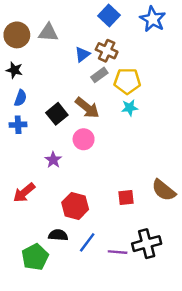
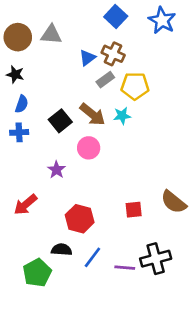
cyan star: (130, 108) -> (122, 116), moved

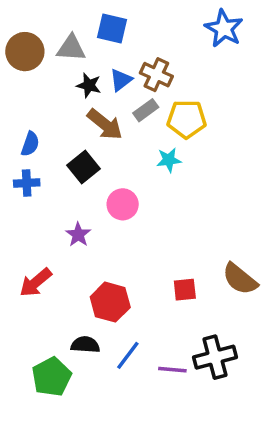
blue square: (116, 17) -> (112, 28), moved, turned -30
black star: (15, 74) -> (89, 85), moved
brown arrow: (92, 114) -> (105, 124), moved

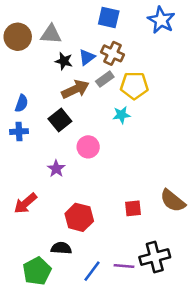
blue square: (112, 28) -> (109, 18), moved
brown arrow: (105, 124) -> (75, 89), turned -64
blue line: (128, 355) -> (92, 271), moved

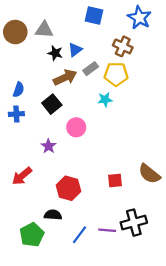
brown cross: (112, 53) -> (123, 46), moved

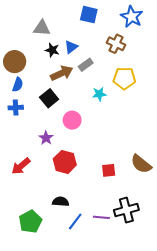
brown circle: (15, 32) -> (15, 62), moved
yellow pentagon: (116, 74) -> (124, 78), moved
red hexagon: (68, 188) -> (65, 162), moved
black semicircle: (53, 215) -> (61, 202), moved

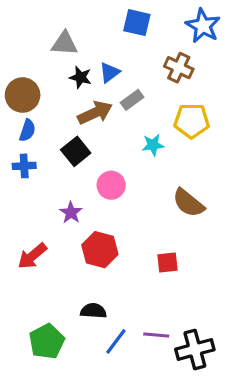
brown semicircle: (141, 164) -> (188, 203), moved
black cross: (126, 210) -> (195, 349), moved

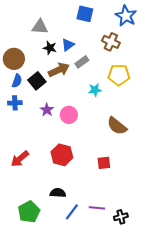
black square: (76, 151) -> (37, 81), moved
purple star: (71, 213) -> (47, 110), moved
black cross: (195, 349) -> (121, 217), size x0.6

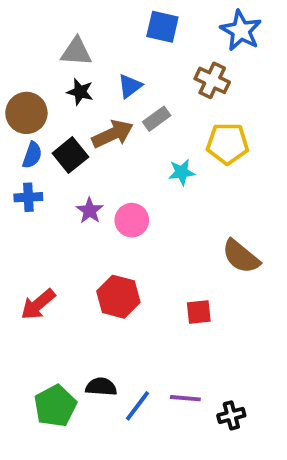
black star: (50, 48) -> (80, 92), moved
brown semicircle: (117, 126) -> (241, 257), moved
black semicircle: (58, 193) -> (101, 387), moved

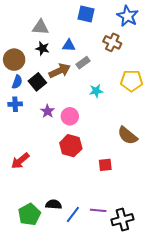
blue triangle: (130, 86) -> (69, 45), turned 40
yellow pentagon: (227, 144) -> (132, 81), moved
red hexagon: (118, 297) -> (71, 146), moved
black cross: (231, 415) -> (122, 220), size x1.5

